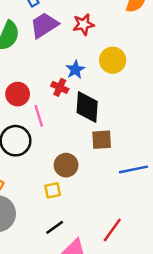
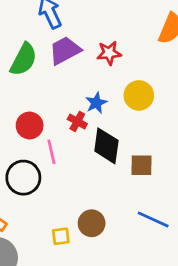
brown square: (102, 140) -> (142, 165), moved
brown circle: (66, 165) -> (92, 223), moved
blue line: (134, 169) -> (153, 219), turned 32

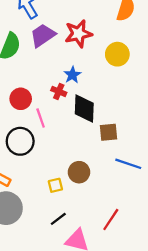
red star: (109, 53) -> (78, 34), size x1.4
yellow circle: (139, 95) -> (117, 54), moved
brown square: (142, 165) -> (109, 132), moved

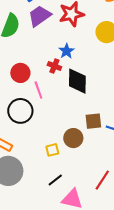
brown square: (109, 132) -> (93, 121), moved

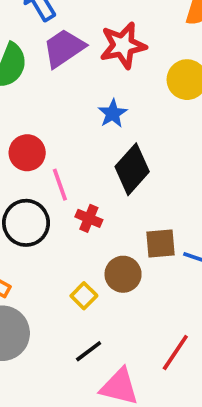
red cross: (54, 66) -> (89, 218), moved
black diamond: (77, 81) -> (132, 169), turned 40
yellow square: (52, 150) -> (84, 296), turned -32

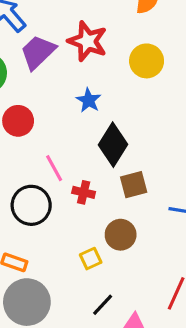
red star: (123, 45) -> (87, 41), turned -30
red circle: (27, 153) -> (18, 121), moved
brown square: (160, 243) -> (134, 185), moved
yellow square: (84, 296) -> (91, 259), turned 30

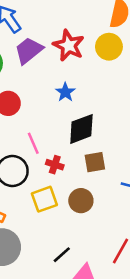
yellow circle: (147, 61) -> (109, 47), moved
black diamond: (113, 145) -> (81, 129), turned 32
yellow square: (91, 259) -> (44, 199), moved, size x1.5

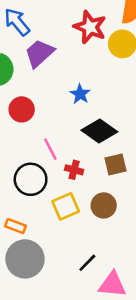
red star: (69, 45) -> (90, 27), moved
black diamond: (81, 129) -> (99, 131), turned 60

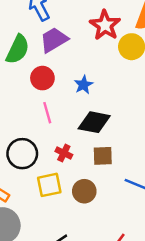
red circle: (22, 109) -> (42, 78), moved
black diamond: (99, 131) -> (94, 122), turned -36
pink line: (50, 149) -> (47, 113), moved

